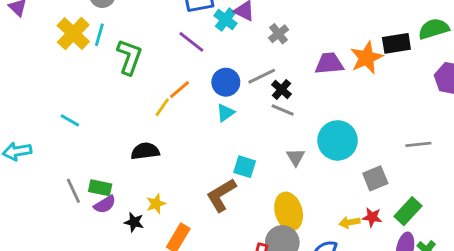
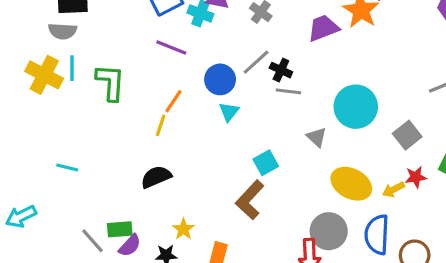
cyan square: (245, 167) -> (266, 163), turned -30
yellow ellipse: (289, 211) -> (351, 184), moved, turned -30

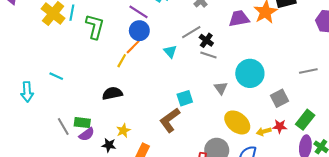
blue circle: (220, 79) -> (139, 31), moved
cyan triangle: (229, 112) -> (170, 51), moved, turned -32
cyan arrow: (21, 216) -> (27, 92), moved, turned -78

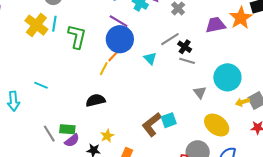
blue circle: (139, 31) -> (120, 39), size x1.4
cyan square: (185, 98) -> (169, 120), moved
yellow arrow: (264, 132) -> (243, 102), moved

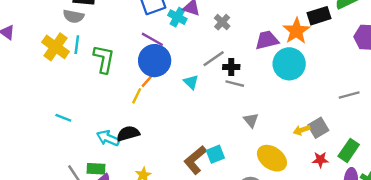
black cross: (185, 47) -> (231, 67), turned -32
cyan circle: (227, 77) -> (289, 64), moved
cyan arrow: (13, 101) -> (108, 138), moved, turned 120

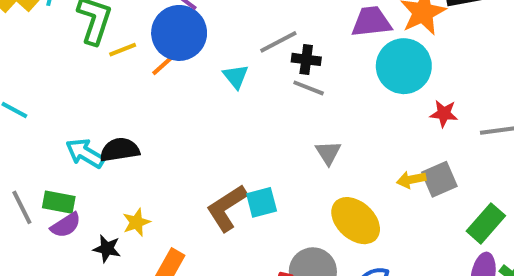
yellow line: (137, 96) -> (123, 50), moved, turned 35
red star: (320, 160) -> (444, 114), moved

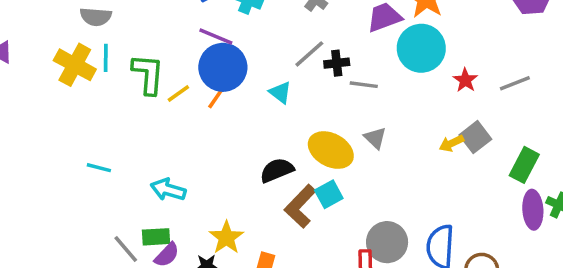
gray line: (309, 88) -> (364, 85), moved
red star: (444, 114) -> (465, 80), turned -30
black semicircle: (120, 150) -> (277, 170), moved
yellow ellipse: (356, 221) -> (331, 150), moved
yellow star: (136, 222) -> (226, 238), size x1.4

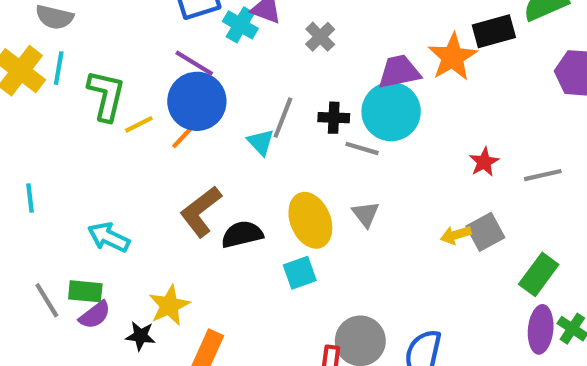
cyan circle: (421, 48) -> (391, 112), moved
gray line: (309, 54) -> (283, 118), moved, turned -36
yellow ellipse: (331, 150) -> (310, 220), turned 30
cyan line: (99, 168) -> (30, 198), turned 60
brown L-shape: (300, 206) -> (201, 211), moved

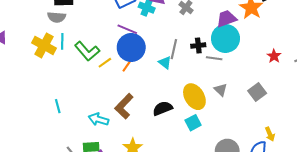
green L-shape: (106, 95) -> (87, 51), turned 135
brown L-shape: (201, 211) -> (124, 106), moved
gray square: (485, 232) -> (257, 92), moved
yellow arrow: (456, 235) -> (270, 134), moved, turned -88

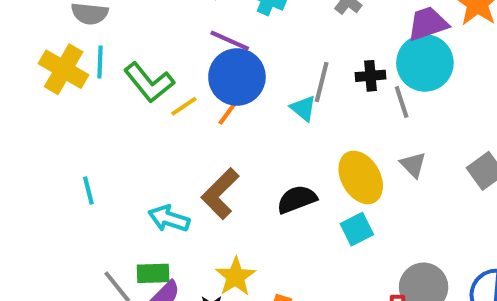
gray line: (214, 58) -> (402, 102), turned 63

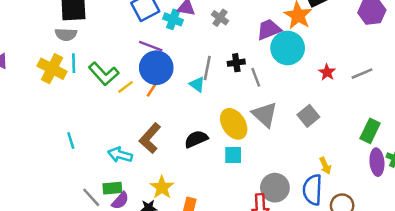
cyan circle: (425, 63) -> (288, 48), moved
gray triangle: (413, 165) -> (265, 115), size x1.6
cyan square: (357, 229) -> (233, 155), turned 30

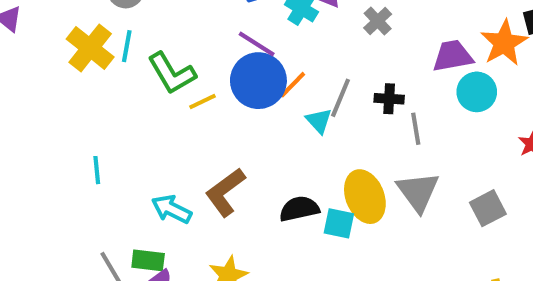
cyan circle: (288, 48) -> (477, 92), size x0.7
orange line: (153, 88) -> (293, 85), moved
cyan square: (233, 155) -> (339, 223), moved

